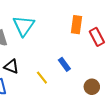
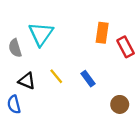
yellow line: (42, 78) -> (56, 76), moved

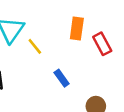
yellow line: (56, 76) -> (35, 46), moved

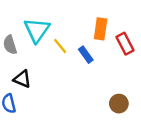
blue rectangle: (62, 78) -> (86, 55), moved

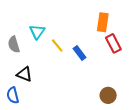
orange rectangle: (101, 29) -> (103, 22), moved
cyan triangle: (37, 30) -> (37, 32), size x0.7

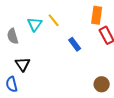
yellow line: (57, 46) -> (54, 20), moved
black triangle: (24, 74) -> (23, 64), turned 35

